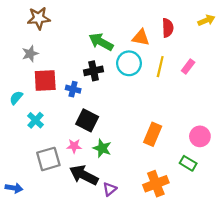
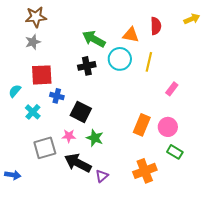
gray star: (30, 54) -> (33, 42), moved
pink rectangle: (188, 67) -> (172, 89), moved
blue cross: (73, 89) -> (57, 96), moved
pink circle: (200, 136) -> (168, 127), moved

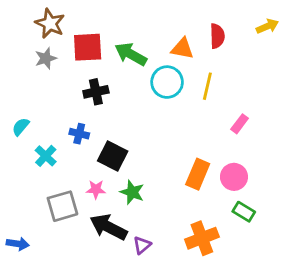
brown star: (36, 17) -> (50, 23), turned 30
black cross: (87, 66) -> (96, 92), moved
red square: (42, 75) -> (88, 47), moved

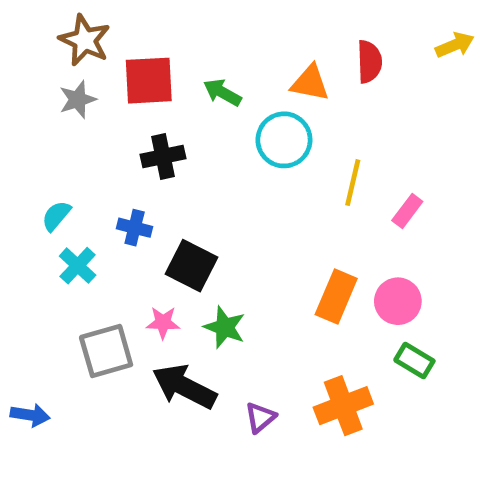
green arrow: (131, 54) -> (222, 92), size x0.7
yellow line: (207, 86) -> (353, 183), moved
cyan semicircle: (21, 127) -> (56, 216), moved
purple triangle: (142, 245) -> (260, 417), moved

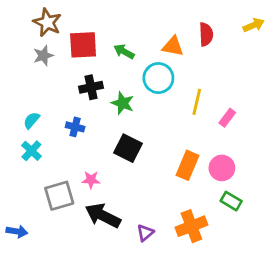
cyan cross: (78, 266) -> (31, 151), moved
black square: (191, 266) -> (128, 148), moved
green star: (225, 327) -> (123, 103), moved

